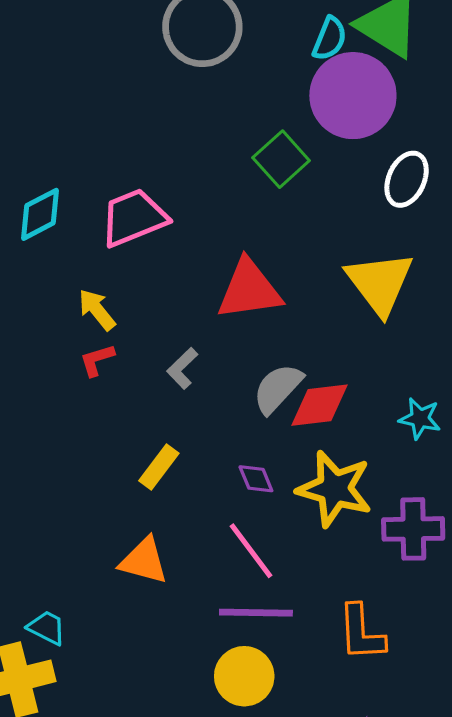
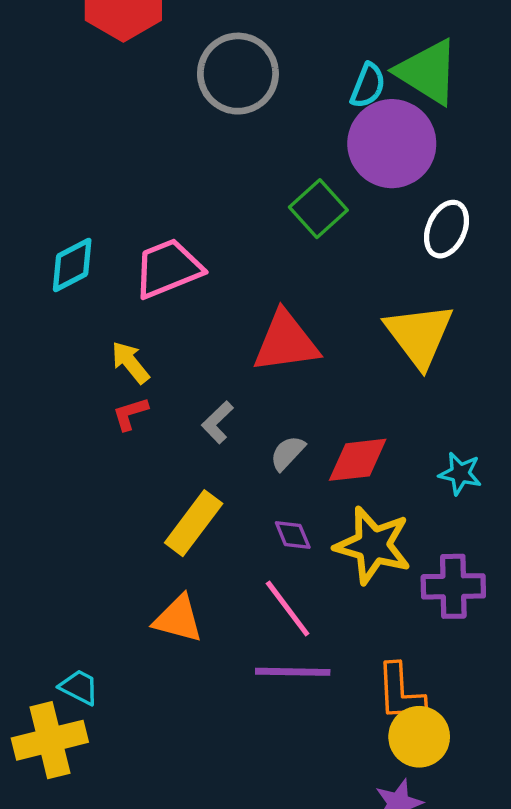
gray semicircle: (278, 388) -> (288, 453), moved, size x0.7
yellow rectangle: (159, 467) -> (194, 523), size x1.4
yellow circle: (244, 676) -> (419, 737), moved

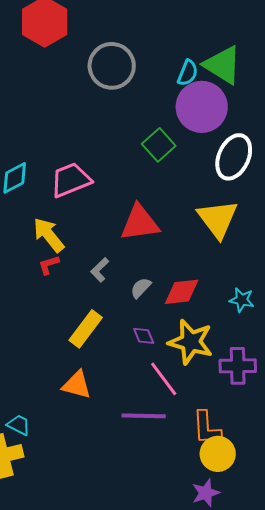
white ellipse: (446, 229) -> (234, 157), size x1.4
yellow arrow: (130, 362) -> (49, 235), size x1.4
pink line: (288, 609) -> (164, 379), moved

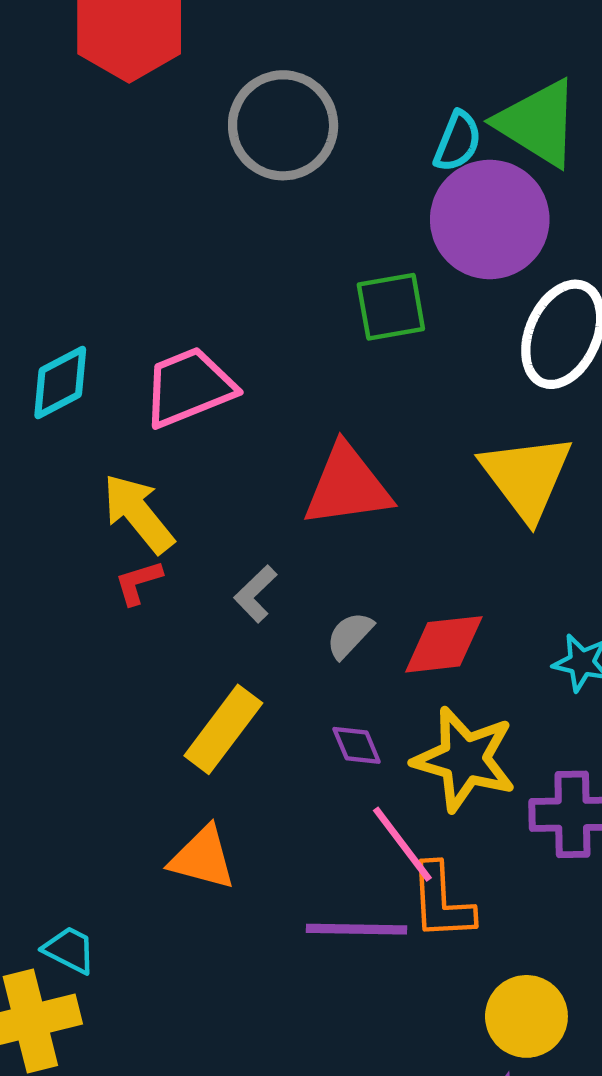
green square: (159, 145) -> (391, 307), turned 32
orange L-shape: (207, 428) -> (441, 902), moved

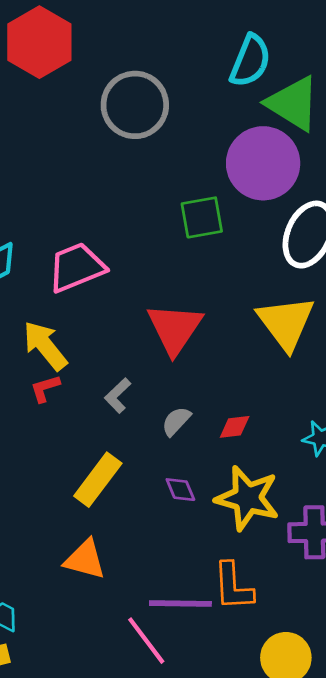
cyan semicircle: (458, 141) -> (250, 61), moved, size x1.4
red triangle: (347, 486) -> (175, 329), turned -48
red diamond: (444, 644) -> (235, 427), size x0.6
pink line: (402, 844) -> (146, 641), moved

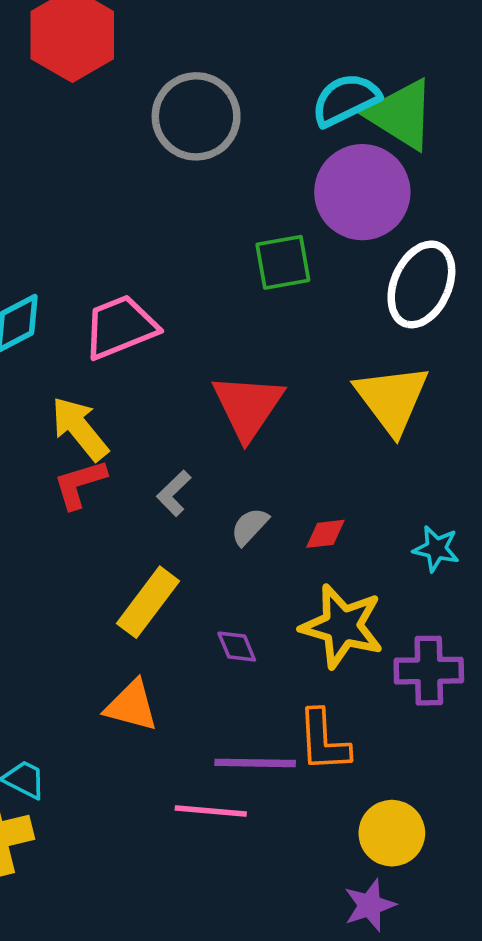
cyan semicircle: (250, 61) -> (346, 100), moved, turned -138
red L-shape: (45, 388) -> (80, 484), size x1.4
purple diamond: (180, 490) -> (237, 647), moved
pink line: (146, 641) -> (211, 811), turned -48

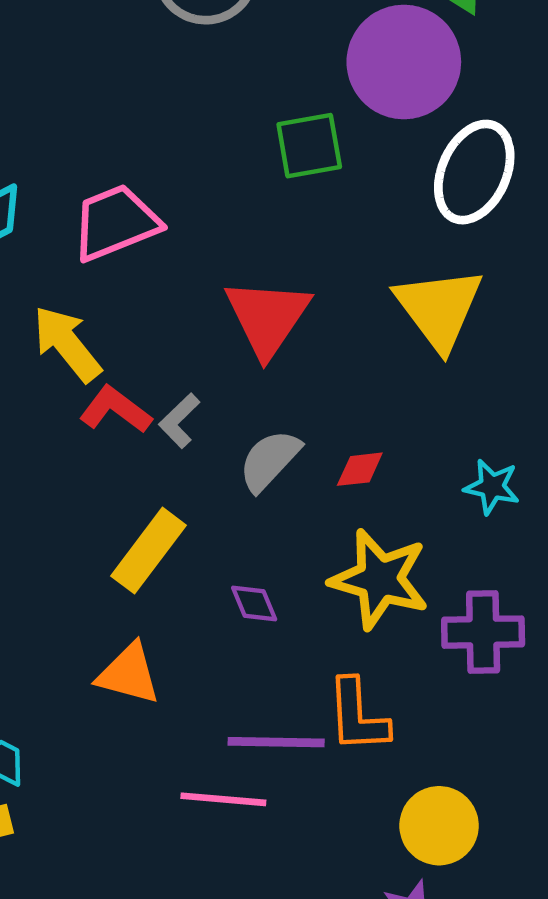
red L-shape: (80, 484) -> (115, 410), moved, turned 54
gray semicircle: (250, 526) -> (270, 460), size x1.4

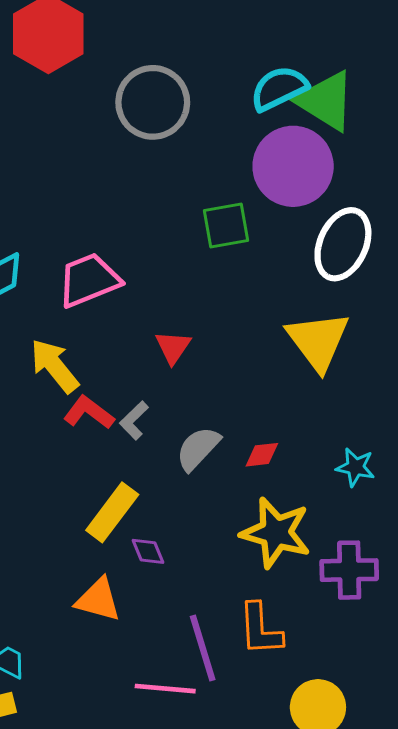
red triangle: (267, 317) -> (173, 347), moved, size x0.6
purple diamond: (254, 603) -> (148, 551), moved
purple line: (276, 742) -> (203, 648), turned 72

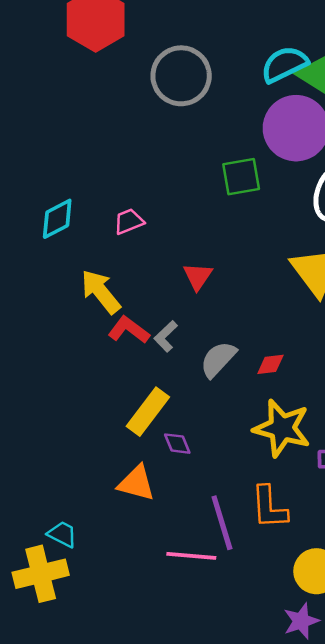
pink trapezoid: (89, 280) -> (129, 221), size x0.6

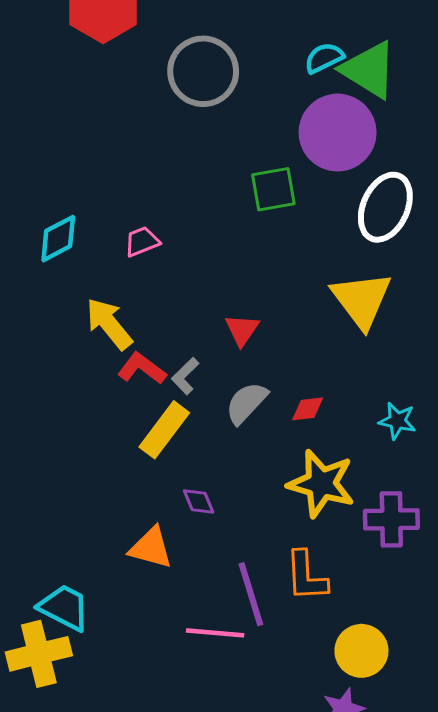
cyan semicircle: (285, 64) -> (324, 58), size x0.7
red triangle: (198, 276) -> (242, 330), moved
yellow rectangle: (148, 412) -> (164, 430), moved
cyan trapezoid: (62, 534) -> (64, 608), size x1.5

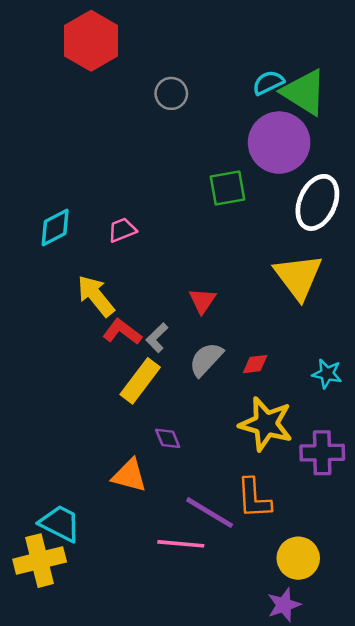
gray circle: (203, 71) -> (171, 93), size x0.6
purple line: (251, 594) -> (210, 513), turned -42

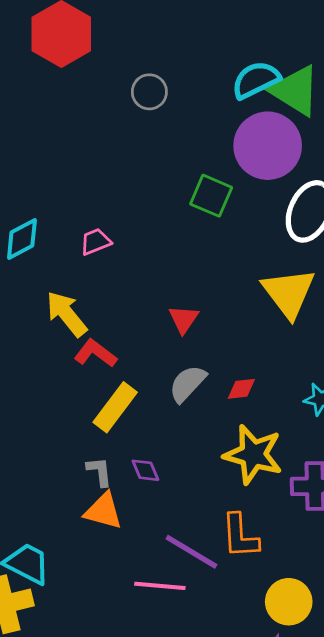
cyan semicircle: (268, 83) -> (256, 80), size x1.4
green square: (228, 188) -> (211, 196), turned 33
gray L-shape: (157, 338) -> (99, 472), moved, turned 128

